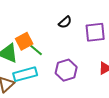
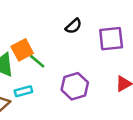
cyan rectangle: (25, 74) -> (23, 91), size x0.6

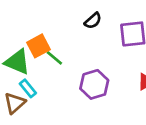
cyan rectangle: (23, 91) -> (28, 88), moved, turned 66

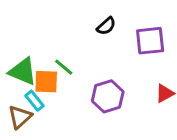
orange square: (39, 46) -> (46, 82), moved, turned 30

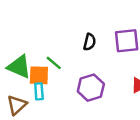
black semicircle: (106, 26) -> (90, 42), moved, turned -35
cyan rectangle: (34, 101) -> (39, 91), moved, turned 35

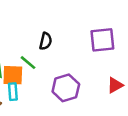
black semicircle: (90, 42) -> (46, 41), moved

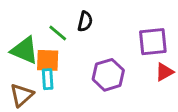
purple square: (102, 40) -> (153, 42), moved
green line: (28, 63) -> (58, 33), moved

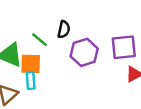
purple hexagon: (108, 75) -> (84, 52), moved

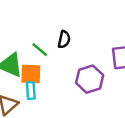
purple hexagon: (84, 52) -> (90, 79), moved

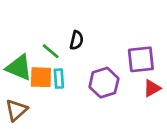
cyan rectangle: (31, 91) -> (59, 79), moved

